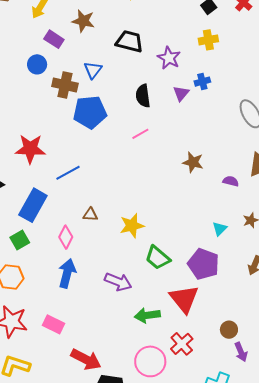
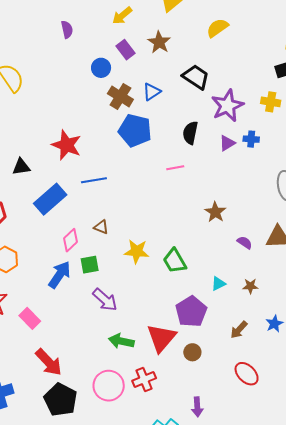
purple star: (169, 58) -> (227, 106), size x1.4
green square: (20, 240) -> (90, 265), moved
green trapezoid: (158, 258) -> (175, 261), moved
brown circle: (229, 330) -> (192, 352), moved

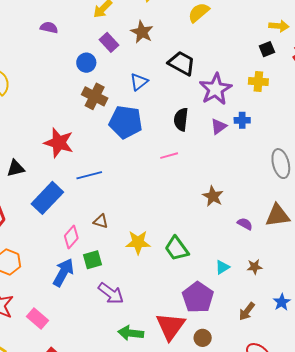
purple semicircle: (67, 30) -> (49, 28), turned -60
brown cross: (120, 96) -> (95, 96), moved

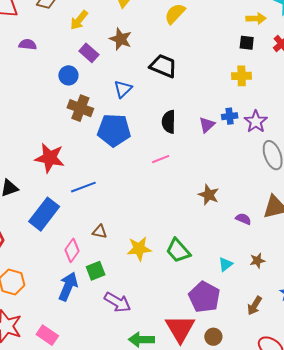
black square: (267, 49) -> (247, 43), turned 35
purple star: (216, 89) -> (256, 122), moved, size x0.7

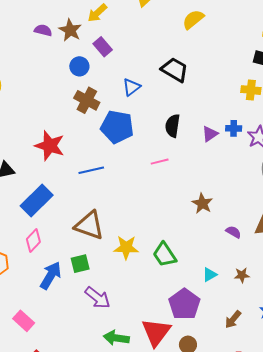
brown star: (121, 39) -> (70, 30), moved
blue line: (83, 187) -> (91, 170), moved
brown triangle: (100, 232) -> (89, 225), size x2.0
pink diamond: (72, 250) -> (33, 240), moved

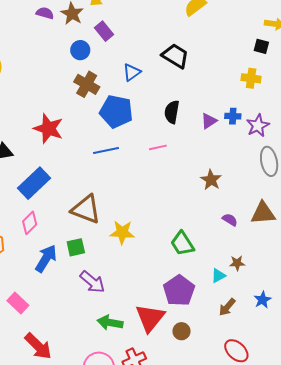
blue line: (91, 170) -> (106, 150), moved
brown star: (202, 203) -> (211, 180), moved
green trapezoid: (165, 255) -> (182, 244), moved
cyan triangle: (210, 275) -> (218, 276), moved

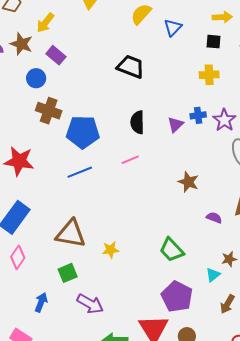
blue triangle: (132, 72) -> (173, 28), moved
yellow star: (122, 232) -> (111, 250), size x0.7
blue arrow: (46, 258) -> (41, 302), moved, size x0.7

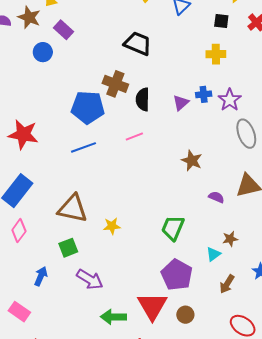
brown cross: (49, 111) -> (115, 84), moved
green trapezoid: (172, 250) -> (173, 228), turned 64

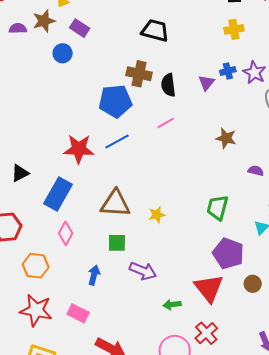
brown star: (29, 17) -> (44, 21), turned -30
red star: (23, 134) -> (79, 149), moved
green square: (68, 248) -> (117, 243), turned 30
brown circle: (185, 315) -> (253, 284), moved
green arrow: (113, 317) -> (172, 305), size x0.7

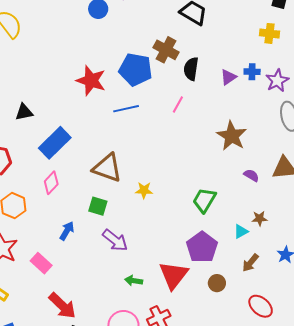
pink line: (166, 123) -> (178, 105), turned -48
brown star: (226, 138) -> (232, 136), size x1.4
red star: (79, 149) -> (91, 81), moved

